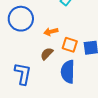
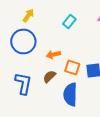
blue L-shape: (23, 74) -> (23, 84), moved

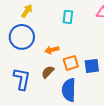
cyan rectangle: (69, 22) -> (68, 17), turned -32
orange square: (72, 68) -> (71, 63), turned -35

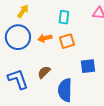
orange arrow: (52, 50) -> (45, 38), moved
orange square: (71, 63) -> (67, 41), moved
blue L-shape: (22, 79) -> (18, 79), turned -30

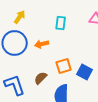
orange square: (67, 41) -> (64, 66), moved
blue square: (88, 66) -> (85, 72), turned 35

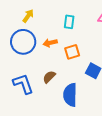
orange square: (64, 66) -> (72, 52), moved

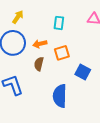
brown semicircle: (49, 77) -> (39, 64), moved, turned -32

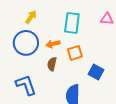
cyan rectangle: (59, 23) -> (72, 23), size x1.5

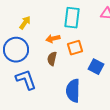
yellow arrow: (31, 17) -> (25, 23), moved
blue circle: (26, 43) -> (16, 50), moved

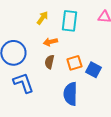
yellow arrow: (25, 23) -> (42, 18), moved
orange square: (75, 48) -> (74, 63), moved

